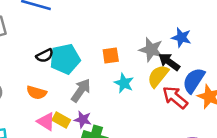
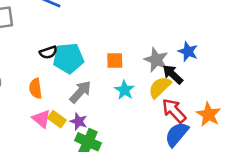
blue semicircle: (194, 80) -> (177, 134), moved
orange semicircle: (37, 93) -> (35, 88), turned 60

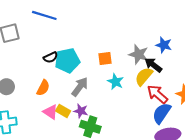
orange semicircle: (35, 88) -> (43, 88), turned -140

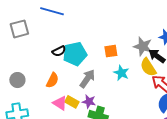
yellow semicircle: (144, 76) -> (148, 67), turned -72

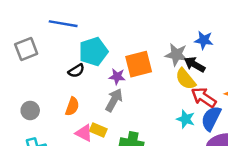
orange square: (111, 51) -> (139, 64), size x1.6
cyan pentagon: (75, 54) -> (93, 52), moved
cyan star: (121, 73) -> (186, 119), moved
purple star: (89, 102) -> (117, 77), moved

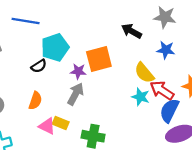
blue star: (204, 40) -> (166, 50), moved
gray star: (176, 55) -> (165, 17), moved
black arrow: (195, 64) -> (131, 31), moved
cyan star: (186, 119) -> (140, 97), moved

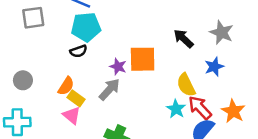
cyan pentagon: (55, 47) -> (86, 27), moved
blue star: (166, 50) -> (214, 67), turned 30
yellow rectangle: (61, 123) -> (76, 98), moved

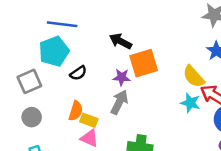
gray square: (33, 18) -> (29, 81), moved
cyan pentagon: (86, 27) -> (54, 51), moved
black arrow: (183, 38) -> (121, 41), moved

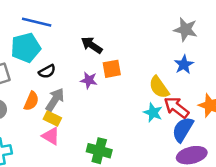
orange square: (144, 63) -> (112, 69), size x0.7
gray arrow: (119, 102) -> (55, 100), moved
orange semicircle: (76, 111) -> (31, 101), moved

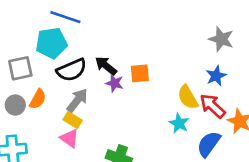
black arrow: (92, 45) -> (106, 66), moved
black semicircle: (47, 71) -> (72, 70), size x1.6
orange semicircle: (31, 101) -> (38, 99), moved
red arrow: (176, 107) -> (213, 106), moved

